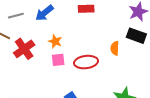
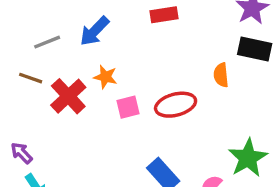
orange star: (55, 41) -> (105, 77), moved

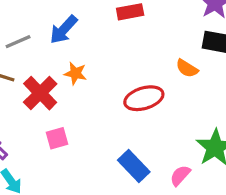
orange semicircle: (221, 75) -> (187, 68), turned -50
pink square: (128, 107) -> (57, 138), moved

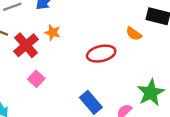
pink square: (57, 138) -> (36, 79), turned -35

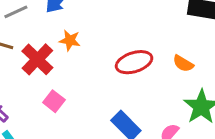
orange semicircle: (134, 34) -> (183, 63), moved

